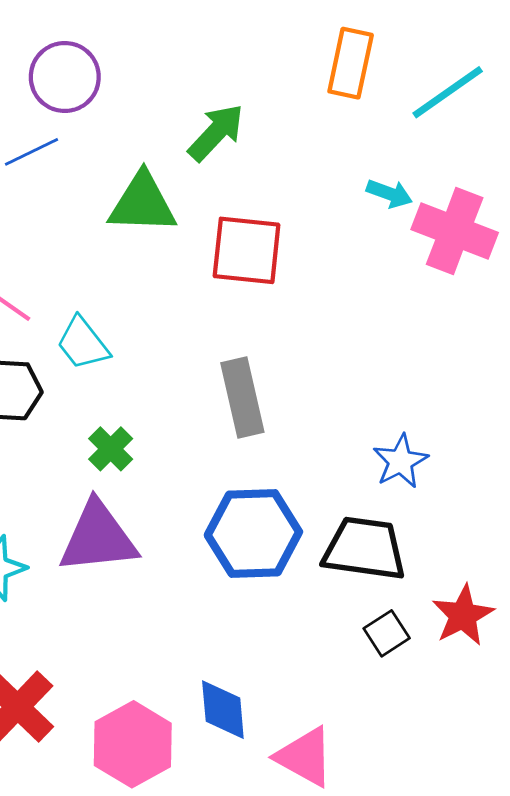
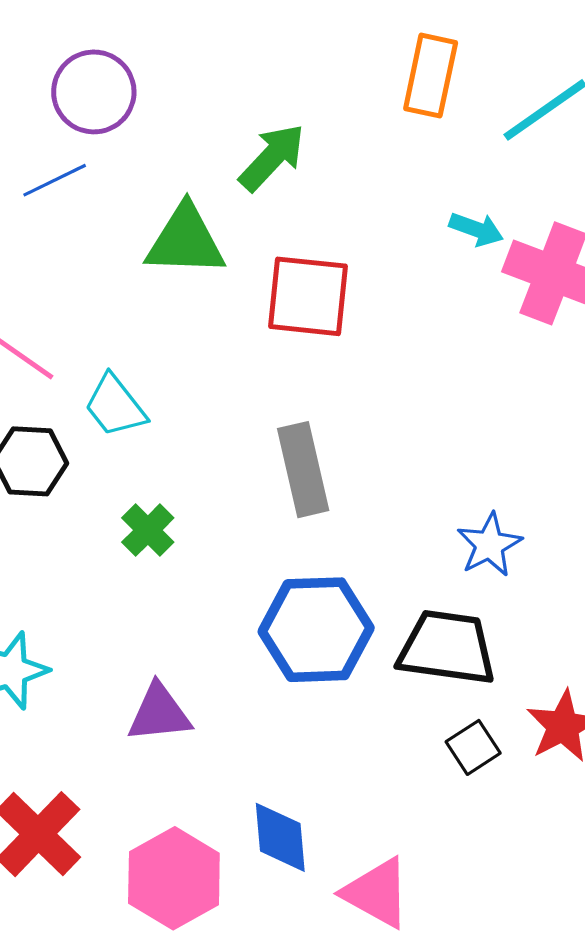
purple triangle: (98, 538) -> (159, 713), moved, size x0.7

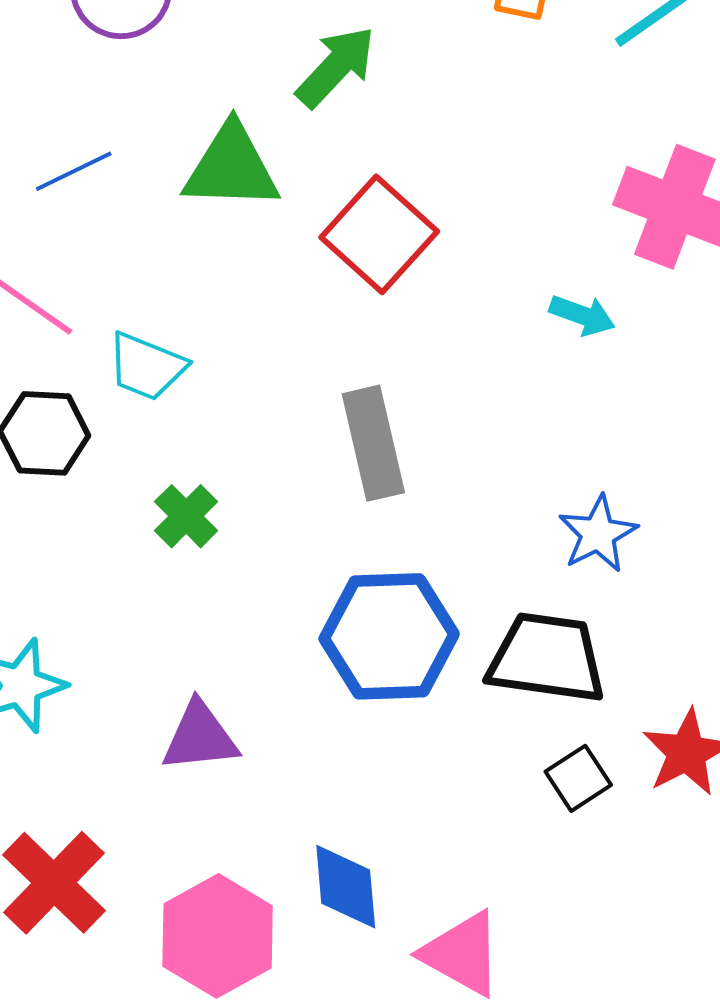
blue line: (55, 180) -> (74, 171), moved
cyan arrow: (476, 229) -> (582, 315), moved
red square: (308, 296) -> (379, 234), turned 36
cyan trapezoid: (115, 406) -> (147, 366), turned -30

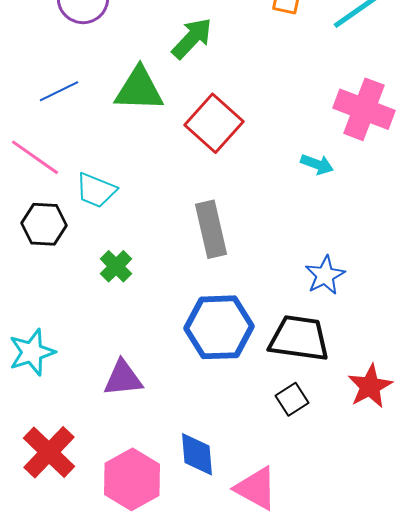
black square: (578, 778) -> (292, 399), moved

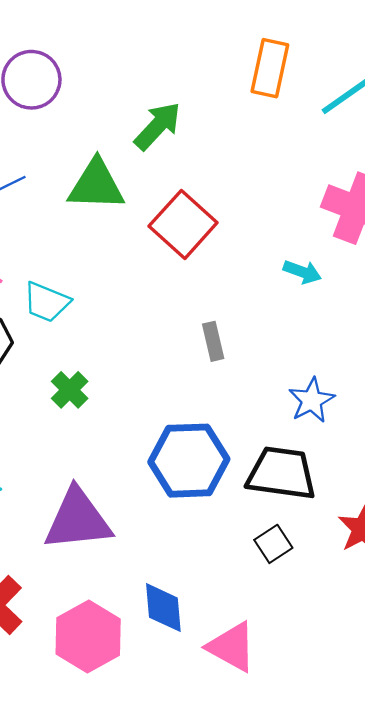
gray rectangle: (211, 229) -> (213, 341), moved, size x0.6
purple triangle: (123, 378) -> (78, 520), size x1.5

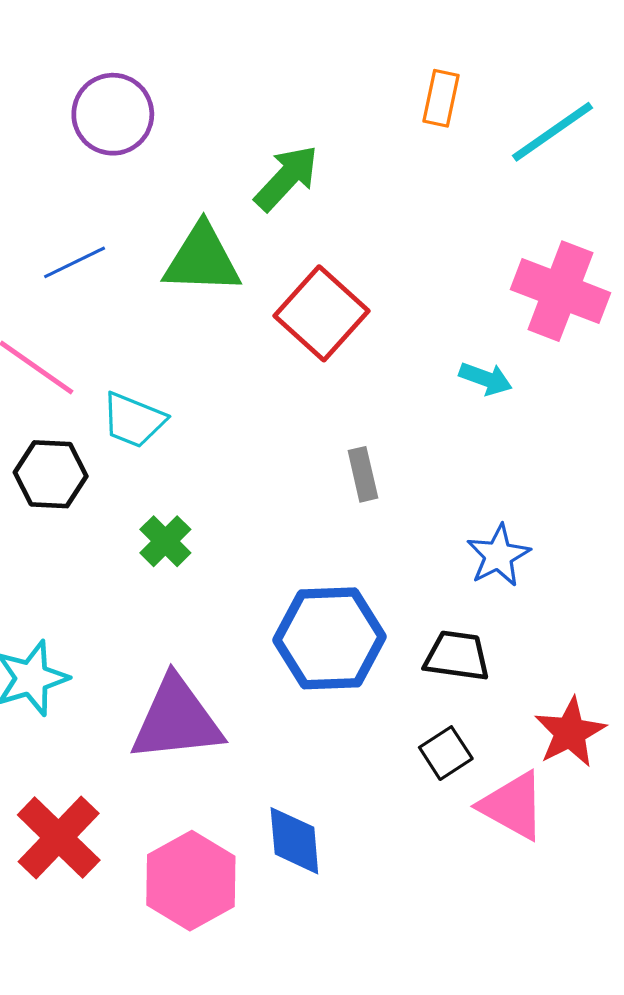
orange rectangle: (270, 68) -> (441, 98), size x0.7
black trapezoid: (281, 473) -> (457, 656), size x0.7
pink triangle: (232, 647) -> (513, 806), moved

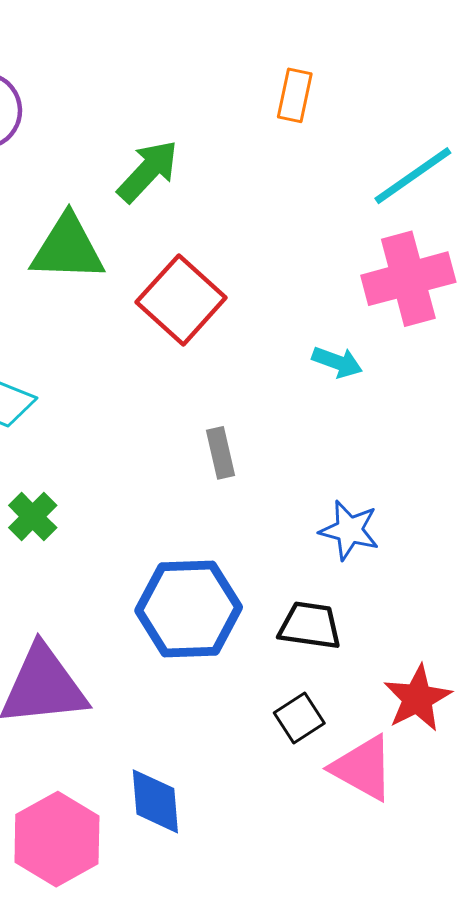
cyan line: (553, 132) -> (413, 176), moved
pink cross: (560, 291) -> (408, 279), turned -36
blue star: (498, 556) -> (349, 530), turned -30

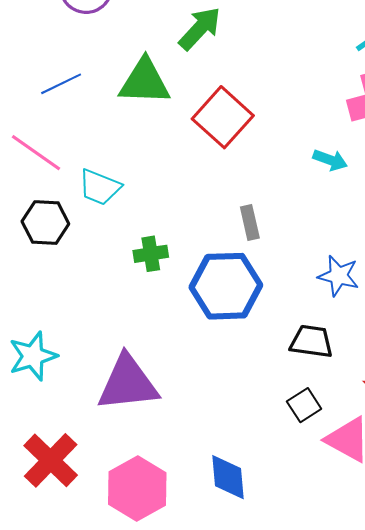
green cross: (33, 517) -> (151, 254), moved, turned 36
blue hexagon: (189, 609) -> (226, 286), moved
blue diamond: (155, 801) -> (228, 477), moved

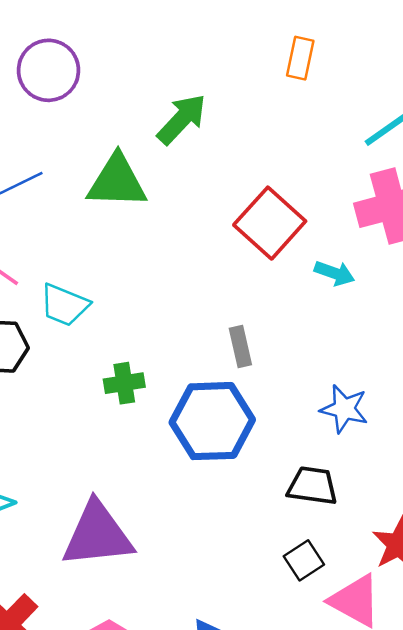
red square: (223, 117) -> (270, 223), moved

